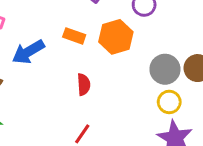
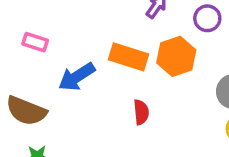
orange rectangle: (74, 36) -> (128, 57), size x1.5

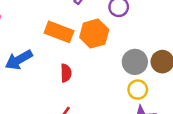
blue arrow: (77, 77) -> (19, 60), moved

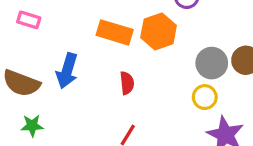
blue arrow: (19, 60) -> (67, 71), turned -40
yellow circle: (138, 90) -> (205, 97), moved

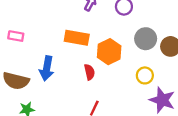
orange hexagon: (159, 31) -> (109, 52), moved
gray circle: (212, 63) -> (146, 39), moved

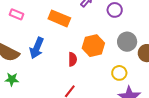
orange rectangle: (77, 38) -> (59, 18), moved

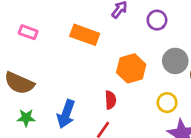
blue arrow: (37, 48) -> (66, 114), moved
red semicircle: (73, 59) -> (110, 100), moved

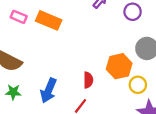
orange rectangle: (85, 35) -> (49, 20), moved
orange hexagon: (131, 68) -> (119, 66), moved

